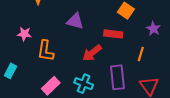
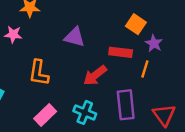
purple star: (153, 29) -> (154, 43), moved
pink star: (24, 34) -> (13, 34), moved
orange line: (141, 54) -> (145, 69), moved

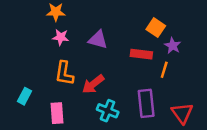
pink star: (13, 34) -> (61, 37), moved
red arrow: (95, 75) -> (93, 84), moved
pink rectangle: (45, 115) -> (57, 113), moved, turned -50

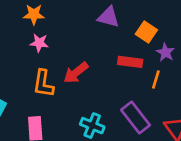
purple triangle: (98, 40) -> (108, 17), moved
red arrow: (93, 84) -> (76, 73), moved
purple rectangle: (146, 103) -> (136, 117), turned -32

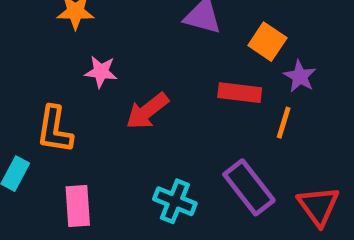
pink star: (39, 43) -> (101, 72), moved
orange L-shape: (43, 84) -> (55, 130), moved

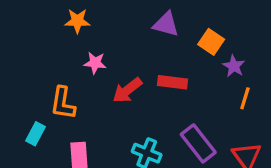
red rectangle: (240, 93) -> (172, 82), moved
orange line: (284, 123) -> (245, 98), moved

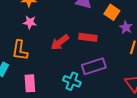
pink star: (95, 63) -> (30, 22), moved
purple rectangle: (198, 143) -> (94, 66), moved, turned -70

